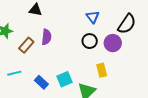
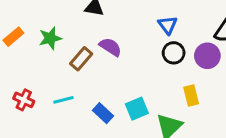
blue triangle: (93, 17) -> (168, 25), moved
purple semicircle: (46, 37) -> (110, 47), turned -63

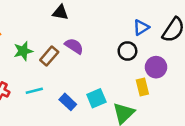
blue triangle: (168, 25) -> (141, 27), moved, turned 35
green star: (50, 38) -> (23, 51), moved
purple circle: (207, 56) -> (156, 67), moved

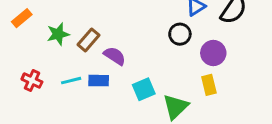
purple semicircle: (74, 46) -> (115, 56), moved
yellow rectangle: (142, 87) -> (209, 85), moved
blue rectangle: (68, 102) -> (99, 81), moved, turned -42

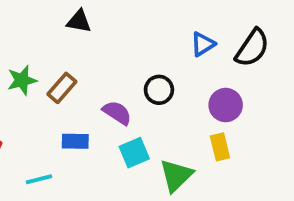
black circle: (180, 34) -> (159, 90), moved
purple semicircle: (115, 56) -> (117, 113), moved
cyan line: (71, 81) -> (39, 179), moved

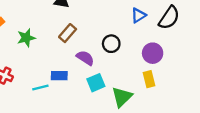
brown rectangle: (62, 88) -> (68, 33), moved
cyan line: (39, 179) -> (40, 87), moved

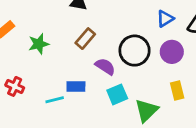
black circle: (111, 44) -> (135, 51), size x1.5
purple circle: (153, 53) -> (172, 52), moved

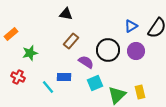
green star: (39, 44) -> (30, 53), moved
yellow rectangle: (177, 90) -> (140, 92), moved
cyan line: (55, 100) -> (48, 87), turned 64

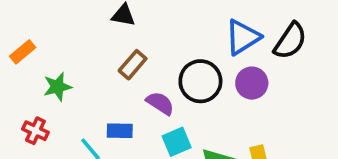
blue triangle: (131, 26) -> (243, 37), size x1.5

